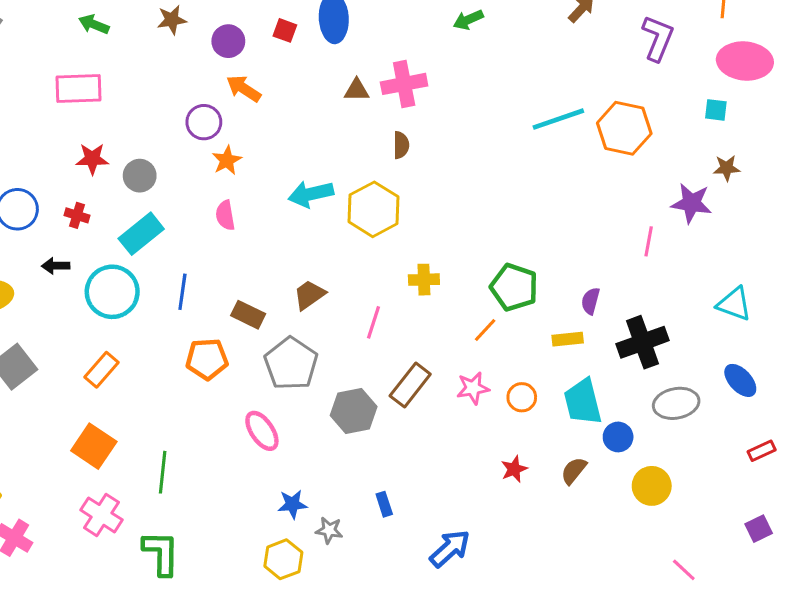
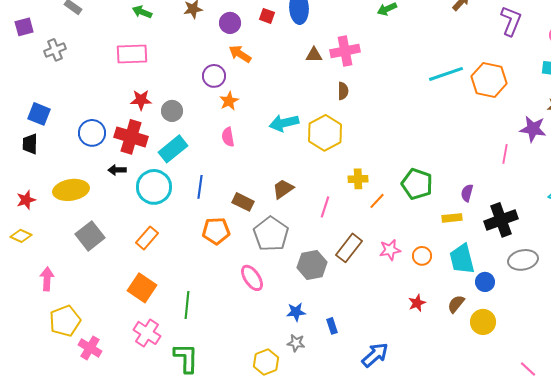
red cross: (77, 215) -> (131, 137), size x2.0
orange line: (485, 330) -> (377, 201), moved
yellow circle: (652, 486) -> (483, 322), moved
blue star: (292, 504) -> (296, 312), moved

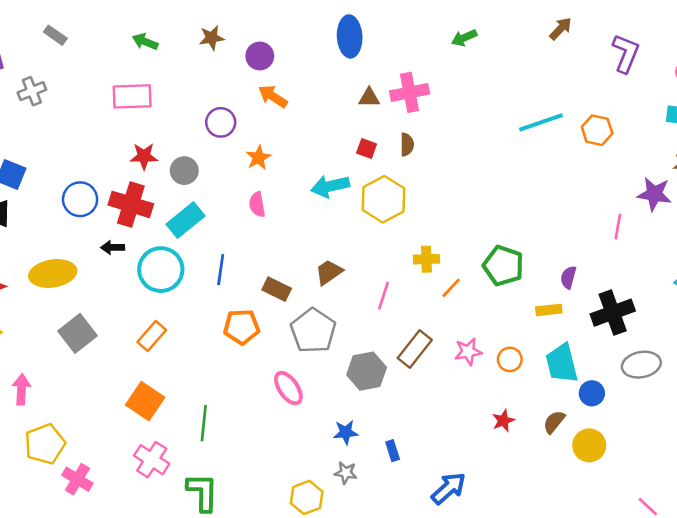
red square: (267, 16) -> (367, 148), moved
purple circle: (214, 76) -> (221, 122), moved
orange hexagon: (489, 80) -> (597, 130), size x0.7

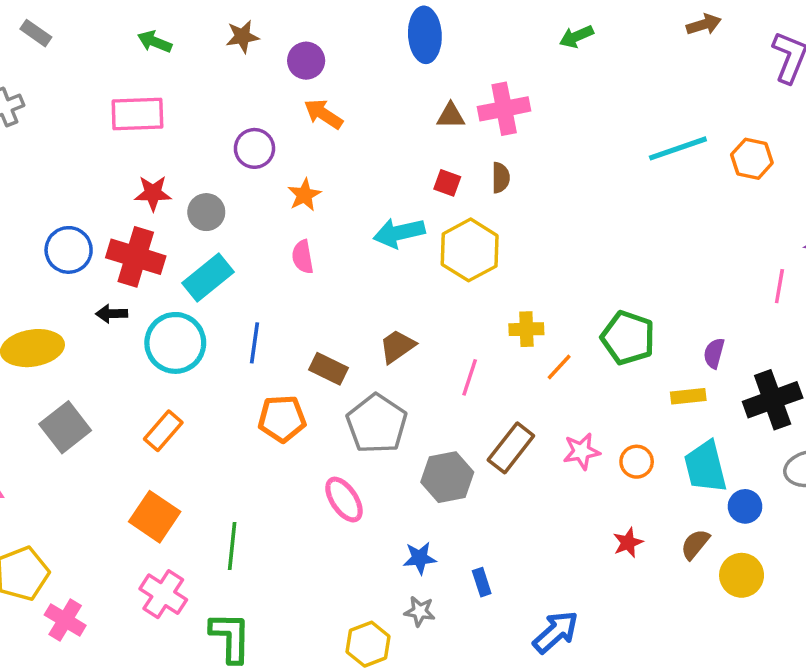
brown arrow: (561, 29) -> (704, 24), turned 30

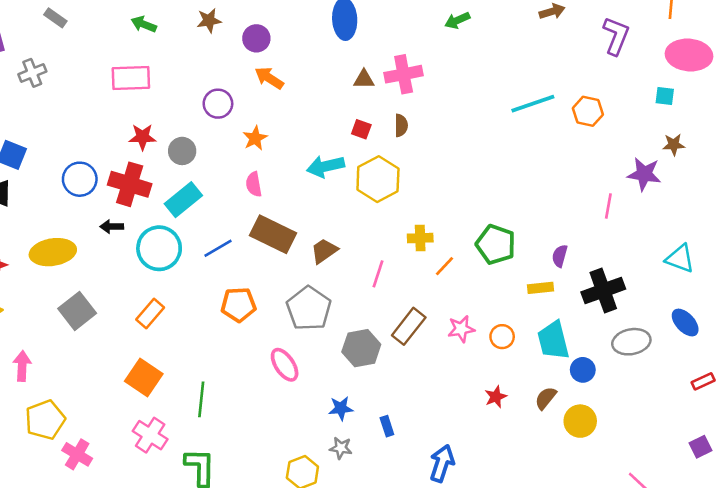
blue line: (254, 343) -> (218, 248), turned 52
brown rectangle: (328, 369) -> (273, 234), moved, size x1.6
blue arrow: (556, 632) -> (442, 463), turned -30

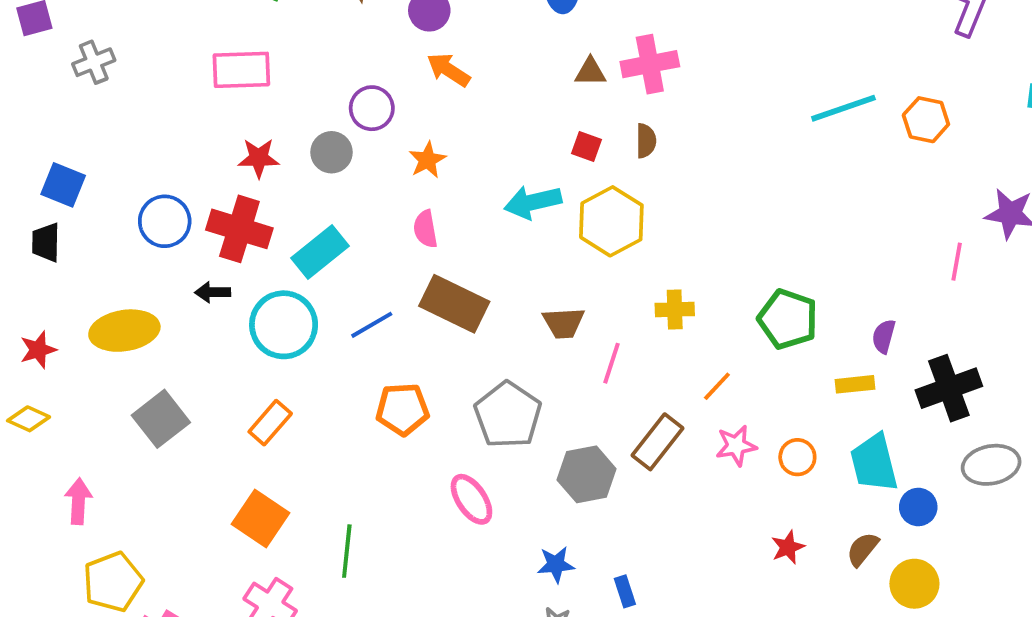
gray circle: (182, 151) -> (332, 152), moved
brown trapezoid: (324, 251) -> (564, 323), moved, turned -148
orange line: (445, 266) -> (717, 386), moved

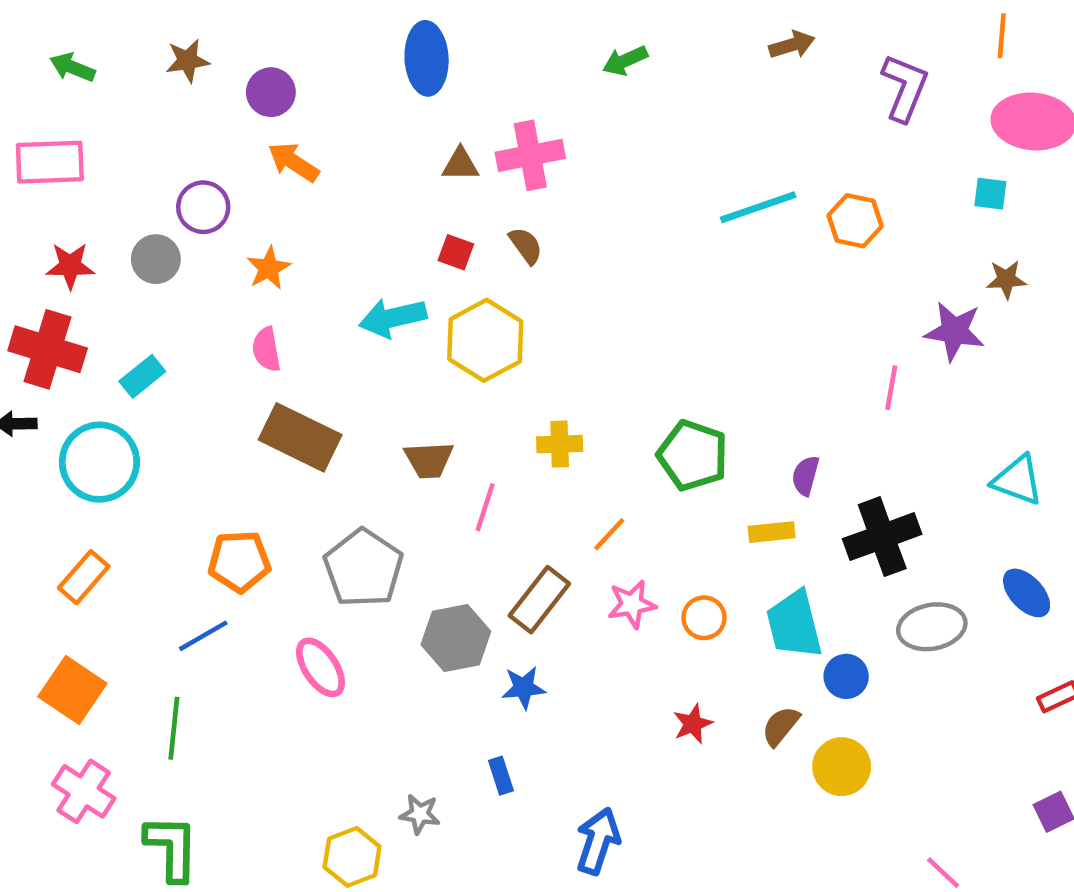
brown semicircle: (646, 141) -> (526, 246), turned -36
cyan rectangle: (320, 252) -> (142, 376), size x0.7
blue line: (372, 325) -> (203, 636), moved
blue star: (556, 565) -> (524, 688), moved

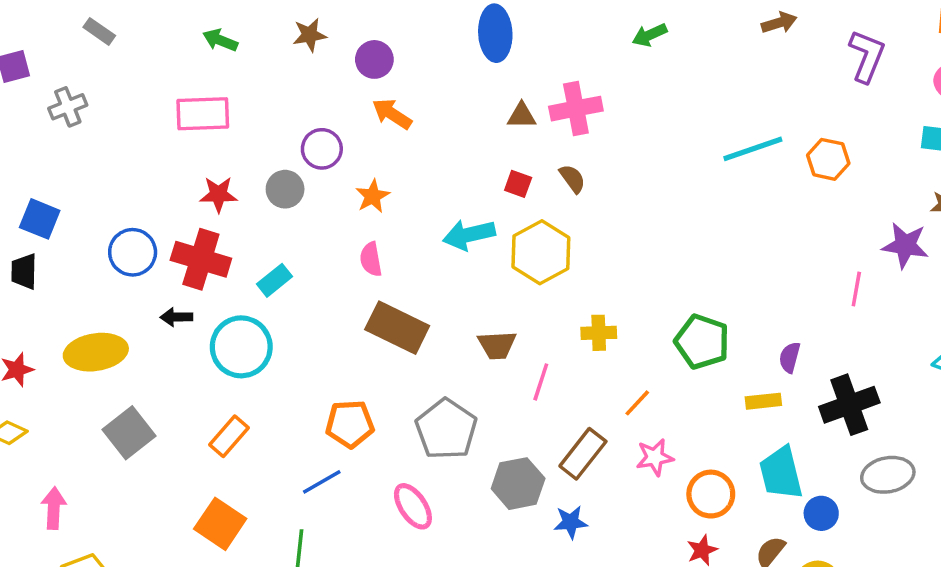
orange circle: (704, 618) -> (711, 494), moved, size x1.4

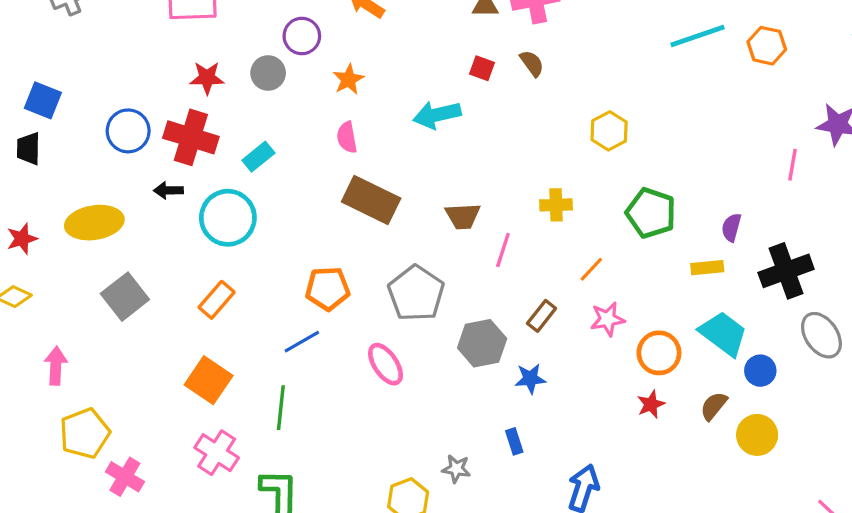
yellow hexagon: (541, 252) -> (609, 131), moved, size x0.7
brown rectangle: (583, 454) -> (542, 316), size x0.7
cyan trapezoid: (781, 473) -> (723, 334), turned 141
gray ellipse: (888, 475) -> (821, 335), turned 66

